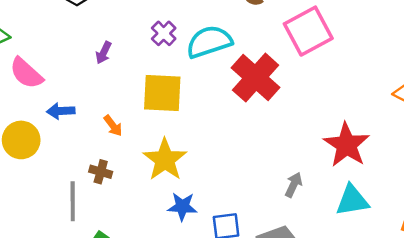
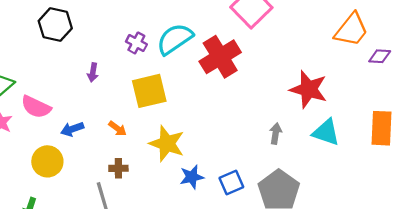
red cross: (256, 78) -> (220, 57), turned 33
cyan triangle: (352, 200) -> (326, 132), turned 44

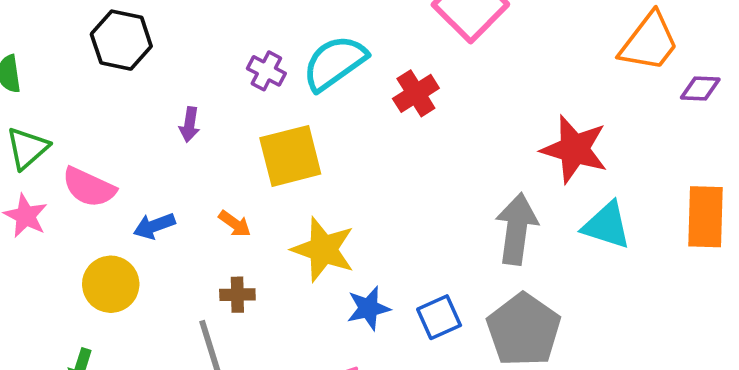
red cross: (220, 57) -> (416, 93), size x0.6
gray arrow: (276, 134) -> (517, 229), size x1.8

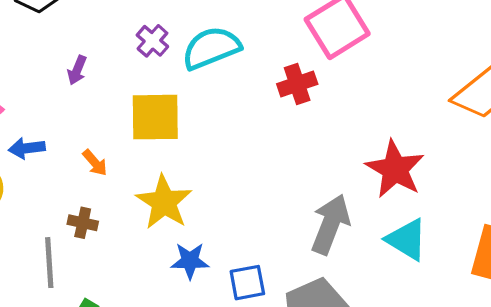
red cross: (416, 93) -> (297, 84), moved

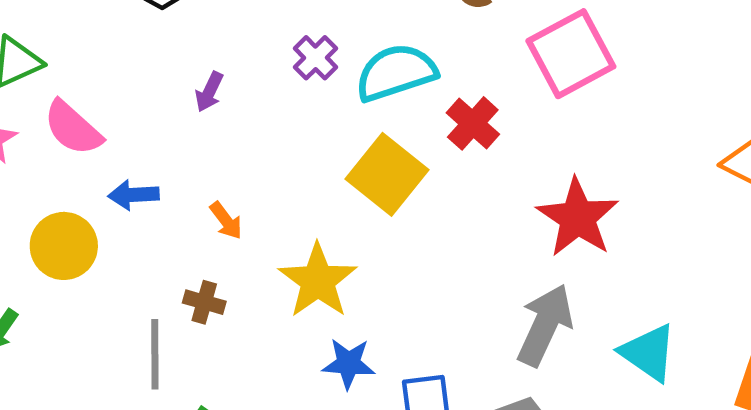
red cross: (297, 84) -> (473, 123), moved, turned -33
yellow square: (155, 117) -> (387, 174), moved, turned 36
red star: (395, 169) -> (578, 218), moved

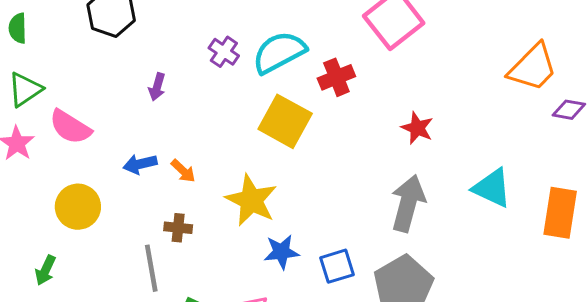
red cross: (473, 123) -> (336, 77), turned 36
blue arrow: (134, 195) -> (140, 164), moved
red star: (578, 218) -> (417, 128), size x0.6
cyan triangle: (648, 353) -> (492, 188), moved

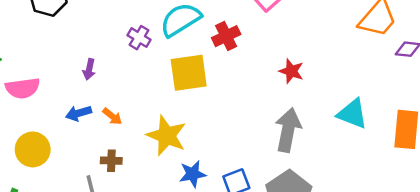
purple cross: (224, 52) -> (139, 38), moved
purple arrow: (157, 87) -> (89, 69), moved
yellow square: (285, 121) -> (189, 73), turned -33
pink semicircle: (70, 127) -> (23, 88), turned -36

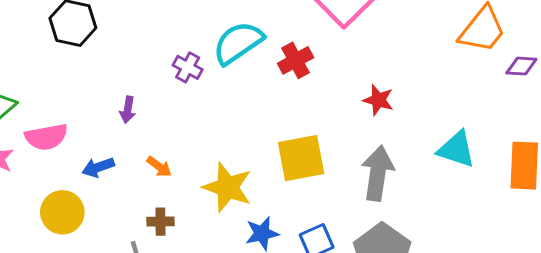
yellow square: (189, 73) -> (301, 158), moved
blue arrow: (79, 113) -> (98, 167), moved

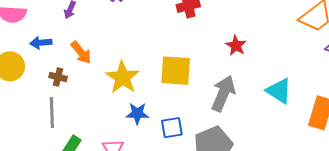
orange arrow: (159, 167) -> (81, 52), size x1.4
brown cross: (160, 222) -> (58, 77), moved

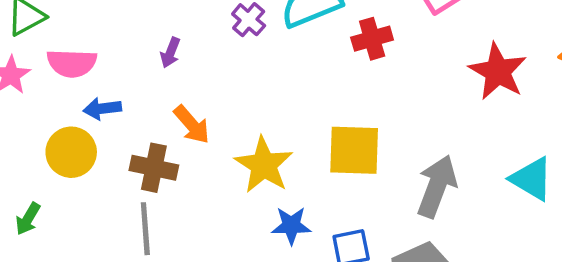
blue arrow: (41, 43) -> (102, 109), moved
red star: (236, 46) -> (498, 72), moved, size x1.6
brown cross: (58, 77) -> (154, 168), size x1.5

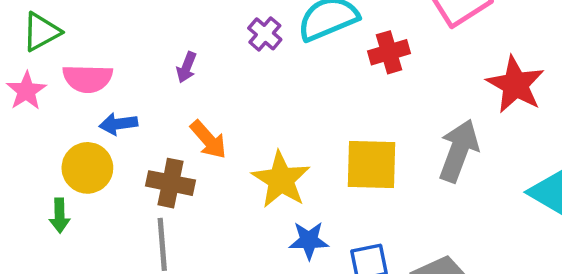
gray arrow: (437, 186) -> (459, 151), moved
green arrow: (28, 219) -> (60, 216), moved, turned -32

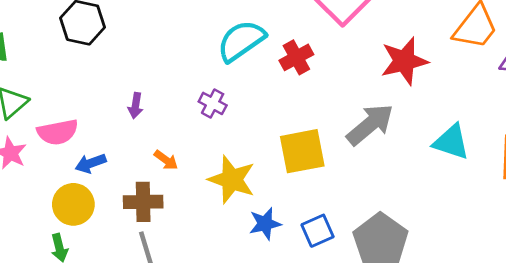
purple cross: (265, 34) -> (213, 103), moved
red star: (515, 85) -> (404, 61), turned -30
orange arrow: (208, 140) -> (166, 160), size x0.7
gray arrow: (459, 151) -> (370, 125), turned 42

